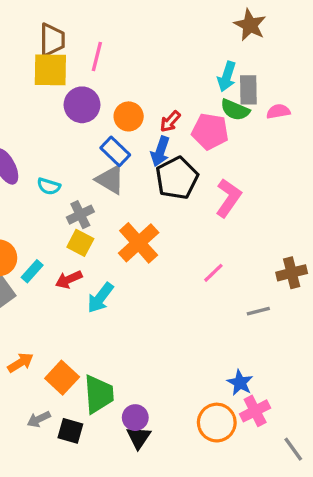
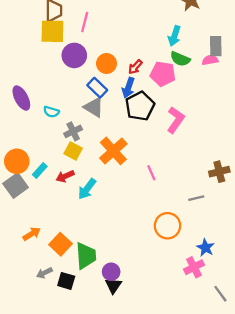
gray rectangle: (248, 90) -> (216, 46), moved
pink line: (213, 273) -> (151, 173), moved, turned -70
blue star: (240, 383) -> (205, 248), moved
orange circle: (217, 423) -> (167, 226), moved

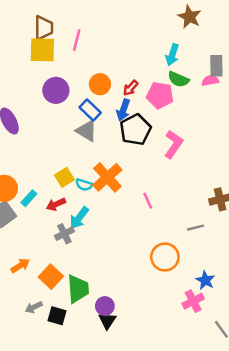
purple circle: (74, 55) -> (56, 90), moved
cyan semicircle: (51, 112) -> (84, 185), moved
gray cross: (73, 131) -> (64, 234), moved
yellow square: (73, 151) -> (64, 177), turned 30

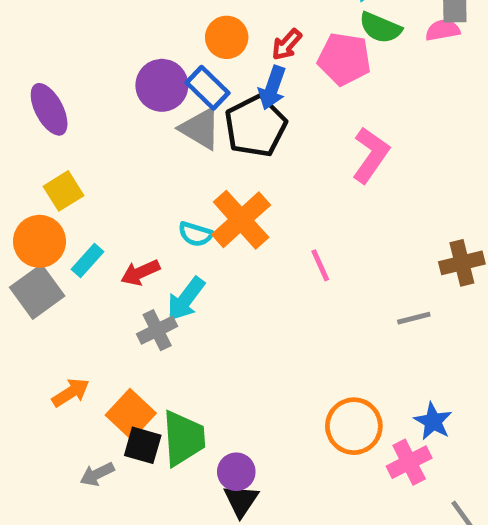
purple circle: (56, 90) -> (162, 85), moved
black pentagon: (136, 130) -> (255, 126), moved
yellow square: (64, 177) -> (63, 191), moved
orange circle: (165, 257) -> (354, 426), moved
black square: (57, 316) -> (143, 445), moved

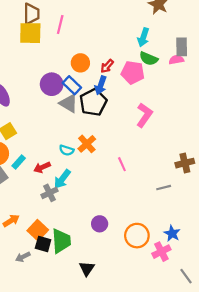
orange cross: (241, 220) -> (87, 144), size x0.7
purple circle: (236, 472) -> (100, 224), moved

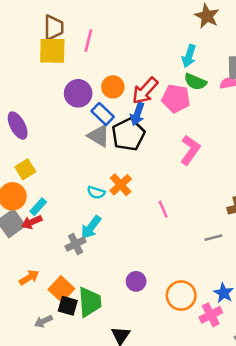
red arrow: (107, 66) -> (145, 91), size x1.6
purple circle: (52, 84) -> (78, 93), moved
red arrow: (42, 167) -> (32, 222), moved

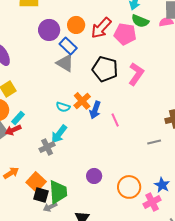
blue arrow: (137, 114) -> (95, 110), moved
black pentagon: (128, 135) -> (105, 69), moved, turned -30
gray arrow: (43, 321) -> (50, 207), moved

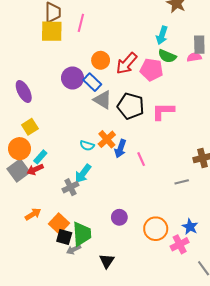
purple circle: (49, 30) -> (73, 78), moved
gray triangle: (65, 63) -> (103, 100), moved
pink L-shape: (136, 74) -> (163, 111), turned -125

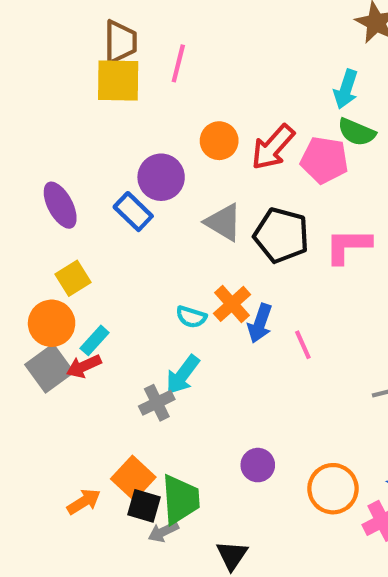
blue rectangle: (92, 82) -> (133, 212), moved
orange arrow: (33, 214) -> (84, 502), moved

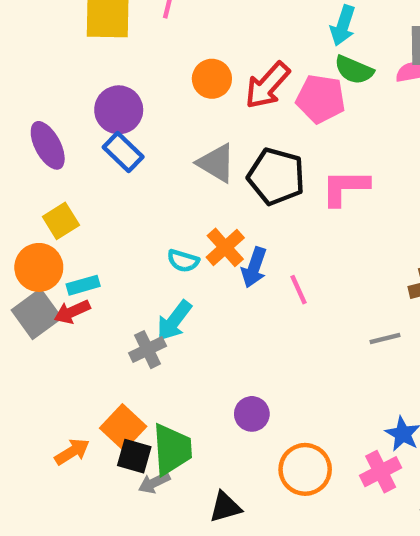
purple circle: (161, 177) -> (119, 110), moved
cyan rectangle: (95, 340) -> (83, 285), turned 32
orange circle: (333, 489) -> (305, 469), moved
black triangle: (232, 555) -> (225, 507), turned 40

